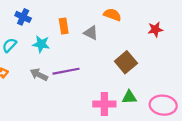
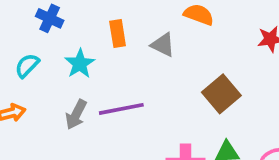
cyan star: (41, 44) -> (80, 64), turned 30
gray arrow: (39, 75) -> (76, 115), turned -90

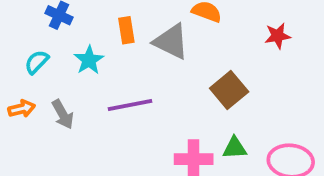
gray triangle: (163, 45) -> (171, 41), size x1.5
gray arrow: (76, 115) -> (63, 114), moved, turned -56

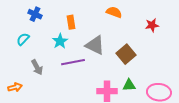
gray triangle: (171, 41) -> (95, 45), moved
cyan star: (89, 60) -> (60, 41), moved
orange arrow: (22, 109) -> (15, 87), moved

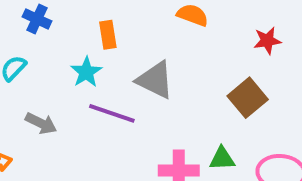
brown square: (126, 54) -> (248, 98), moved
purple line: (73, 62) -> (112, 113), turned 30
gray arrow: (37, 67) -> (41, 123), turned -35

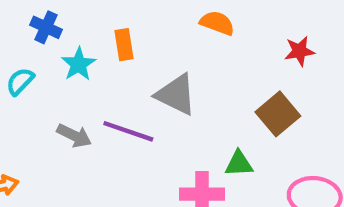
cyan star: (86, 72) -> (79, 64), moved
gray arrow: (41, 123) -> (74, 136), moved
green triangle: (222, 159) -> (239, 164), moved

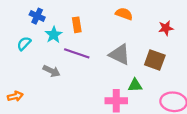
gray triangle: (176, 94) -> (120, 54), moved
brown square: (278, 114) -> (155, 60), turned -30
purple line: (128, 131) -> (77, 53), moved

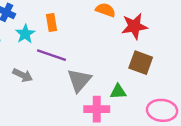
red star: (166, 28) -> (134, 26), moved, size x1.5
gray triangle: (120, 54) -> (79, 80), moved, turned 45

